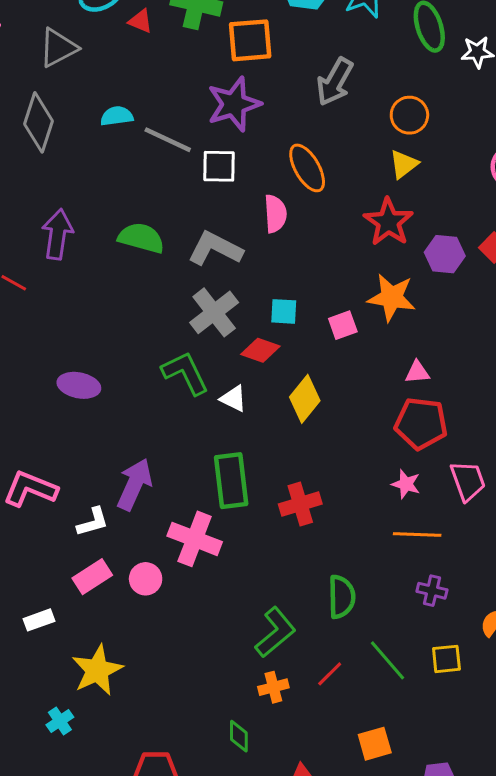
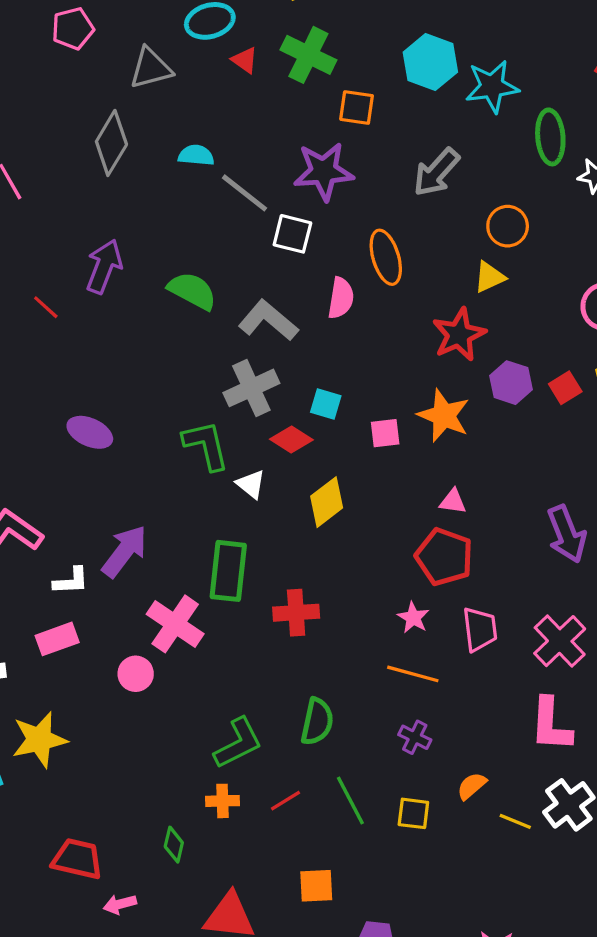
orange square: (250, 40) -> (357, 107), size x0.7
pink circle: (146, 579) -> (136, 674), moved

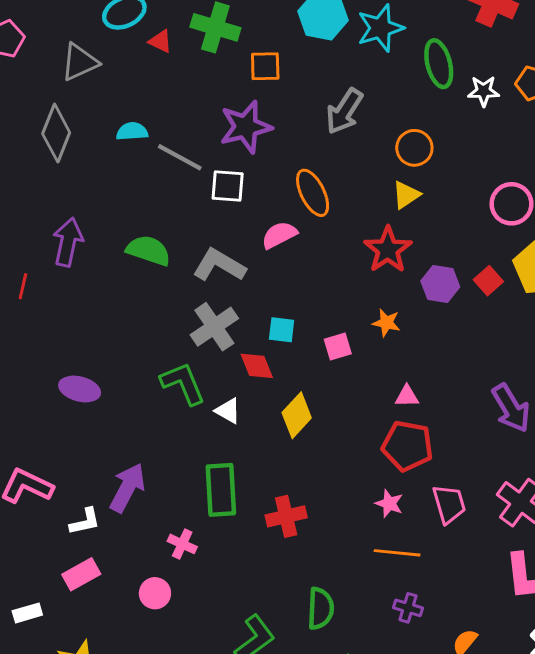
pink semicircle: (341, 298) -> (279, 235), turned -117
red line: (46, 307) -> (23, 286), turned 70
orange star: (444, 416) -> (386, 323), size x0.6
red diamond: (291, 439) -> (257, 366), turned 45
pink cross: (175, 624) -> (182, 544), size x0.6

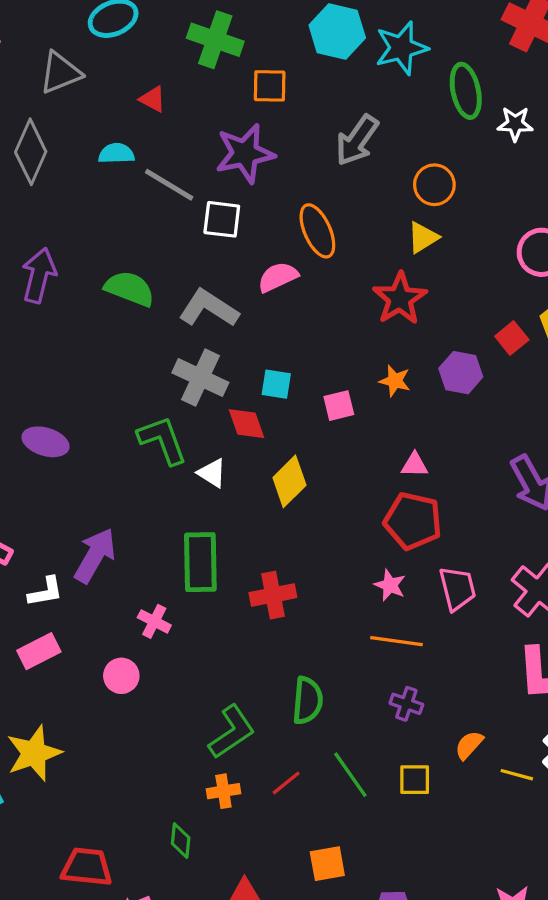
red triangle: (161, 41) -> (153, 99), moved
purple hexagon: (440, 284) -> (461, 373), moved
gray cross: (214, 327) -> (200, 378), turned -33

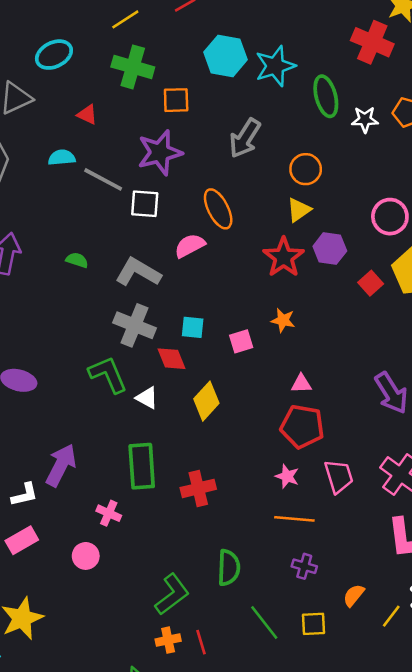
green semicircle: (130, 289) -> (77, 260), size x0.6
purple hexagon: (461, 373) -> (330, 249), moved
yellow line: (517, 775) -> (391, 616), turned -65
red line: (286, 783) -> (201, 642), moved, turned -65

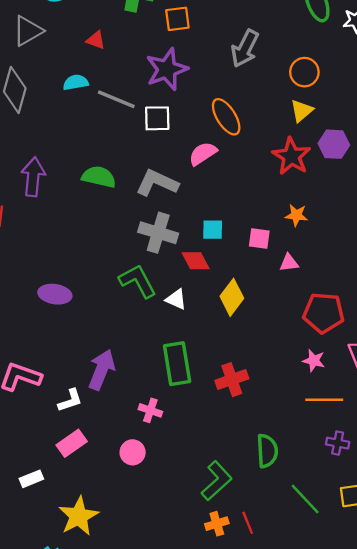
green semicircle: (77, 260) -> (99, 177), size x1.6
pink square: (241, 341) -> (259, 238), turned 30
pink triangle: (301, 384) -> (289, 263), moved

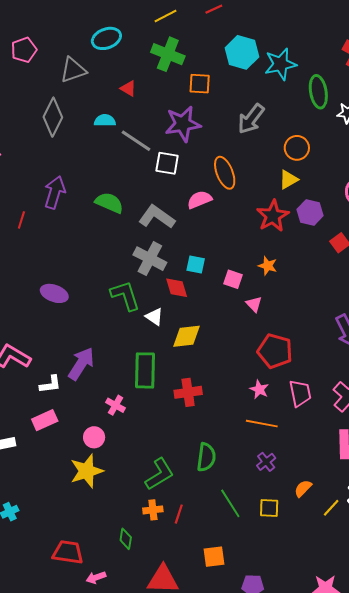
pink triangle: (289, 263) -> (254, 304), turned 42
yellow diamond: (232, 297) -> (187, 336), moved, turned 36
purple cross: (338, 443) -> (266, 462), turned 30
yellow star: (79, 516) -> (87, 471), moved
red line: (248, 523) -> (179, 514), turned 30

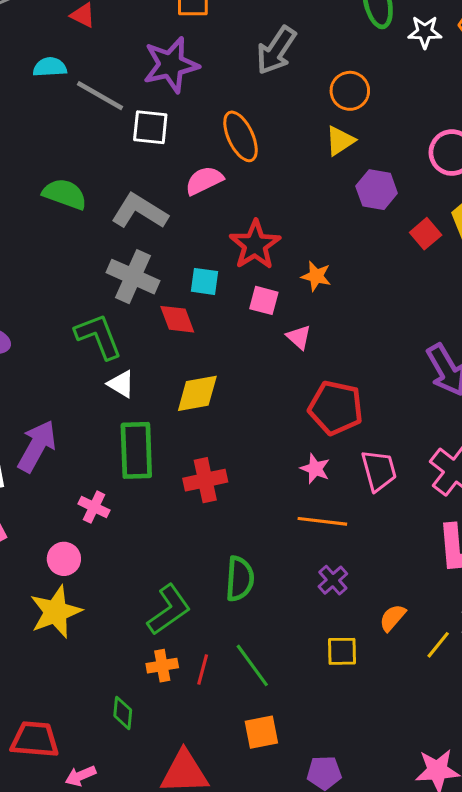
red star: (273, 216) -> (255, 245), moved
white triangle: (154, 317) -> (121, 384), moved
green line: (230, 503) -> (252, 665), moved

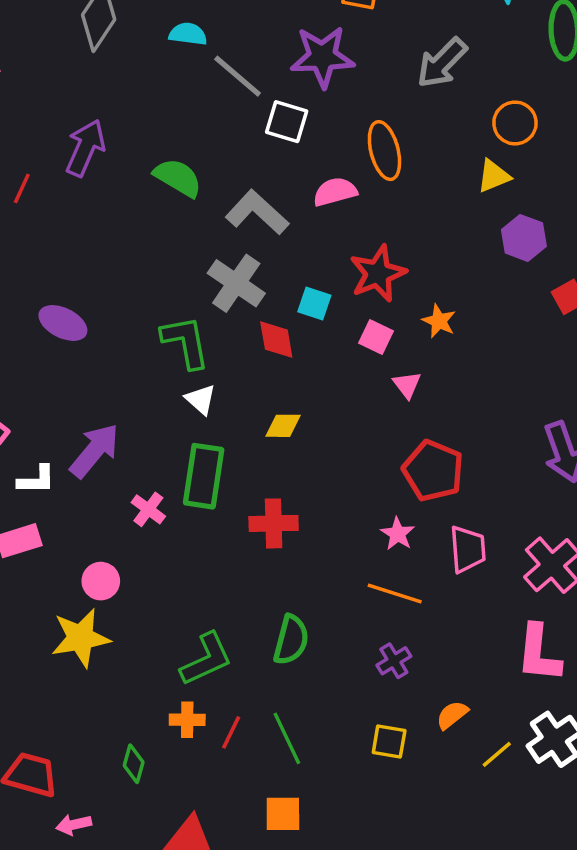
yellow diamond: (197, 393) -> (283, 426), size x0.7
pink cross: (94, 507) -> (148, 509), moved

